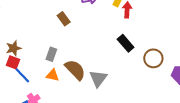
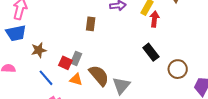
brown rectangle: (64, 19) -> (91, 24), turned 40
red square: (13, 62) -> (65, 63), moved

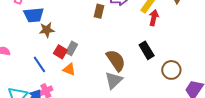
brown rectangle: (91, 24) -> (99, 11), moved
blue trapezoid: (16, 33) -> (34, 15), moved
brown star: (39, 50) -> (47, 30), moved
brown semicircle: (99, 75) -> (116, 60), moved

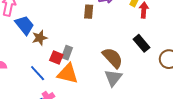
blue trapezoid: (34, 15) -> (25, 25), turned -115
orange triangle: (69, 69) -> (68, 74), size x1.6

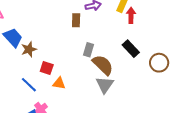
gray rectangle: (67, 53) -> (88, 50), moved
orange triangle: (68, 74) -> (59, 83), size x0.6

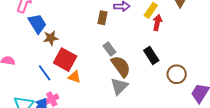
gray rectangle: (88, 50) -> (109, 49), turned -64
red square: (47, 68) -> (65, 60), size x1.6

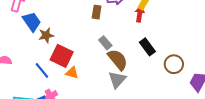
red arrow: (157, 23) -> (140, 14), moved

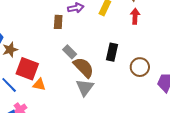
red arrow: (140, 14) -> (135, 16), moved
black rectangle: (147, 47) -> (112, 52), turned 54

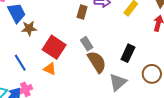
red square: (27, 69) -> (54, 47), moved
gray triangle: (85, 87) -> (118, 82), moved

